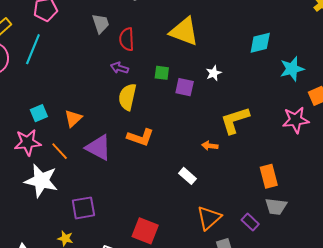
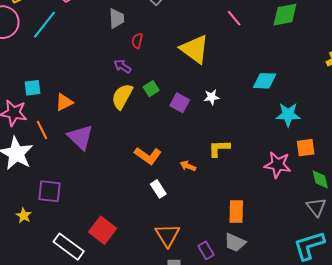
red semicircle: (127, 39) -> (137, 41), size x0.7
green square: (162, 73) -> (151, 89), moved, turned 35
yellow L-shape: (235, 120) -> (219, 148), size x0.7
orange L-shape: (140, 137) -> (148, 156), moved
orange triangle: (209, 218) -> (167, 235), turned -36

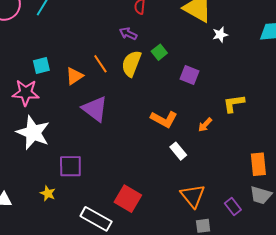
white star: (212, 97) -> (220, 35), moved
purple square: (180, 103) -> (190, 75), moved
orange line: (42, 130) -> (100, 64), moved
orange arrow: (188, 166) -> (205, 125), turned -63

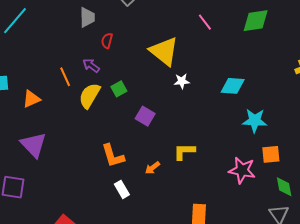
orange line: (100, 64) -> (65, 77), moved
purple triangle: (95, 109) -> (34, 145), moved
orange L-shape: (164, 119) -> (113, 156), turned 36

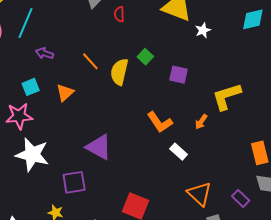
purple arrow: (91, 65) -> (45, 53), moved
purple triangle: (34, 145) -> (99, 147), moved
yellow L-shape: (184, 151) -> (227, 96), size x1.4

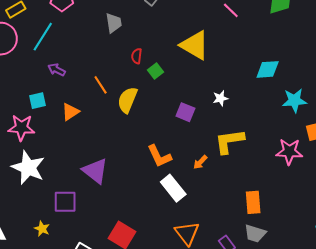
red semicircle: (119, 14) -> (137, 56), moved
white star: (203, 30) -> (220, 98), moved
green square: (145, 57) -> (156, 71), moved
white rectangle: (179, 152) -> (173, 188), size x1.5

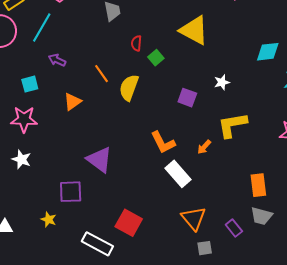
cyan square: (37, 101) -> (30, 84), moved
white star: (28, 168) -> (21, 159), moved, size x0.6

